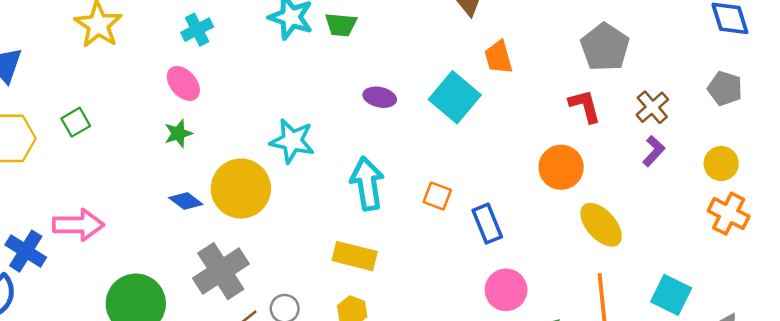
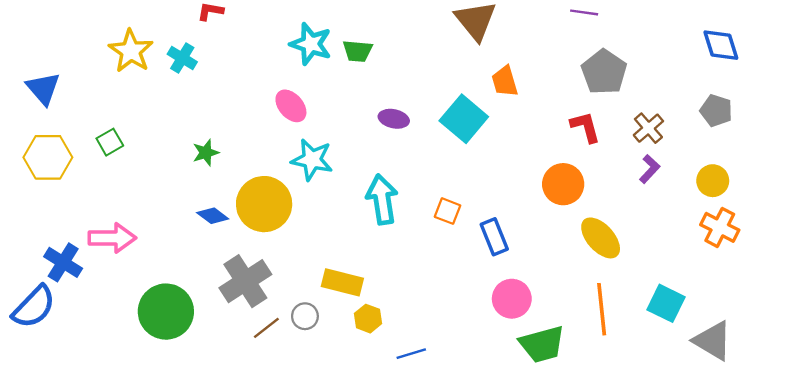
cyan cross: (197, 30) -> (182, 58), moved, turned -32
pink ellipse: (183, 83) -> (291, 106), moved
yellow rectangle: (355, 256) -> (342, 282), moved

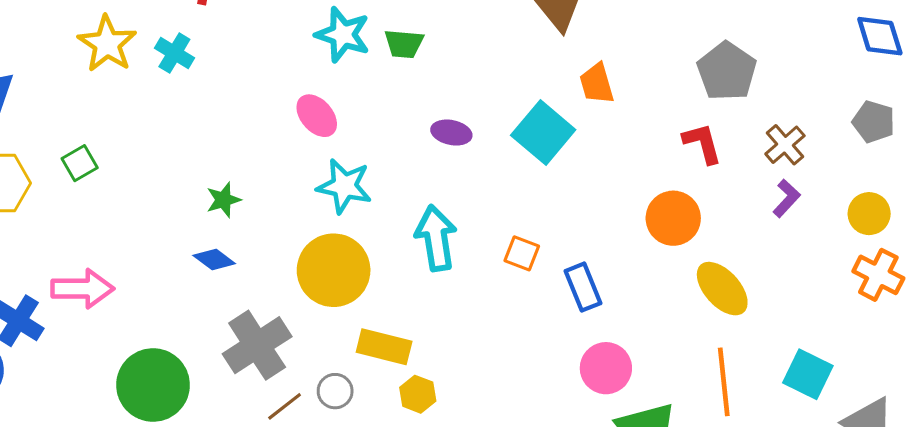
green star: (206, 153) -> (223, 200), moved
yellow circle: (264, 204) -> (334, 270), moved

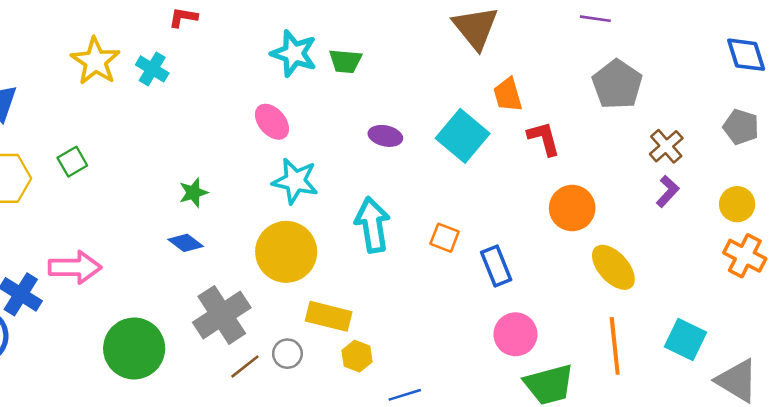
red L-shape: (702, 143) -> (544, 138), moved

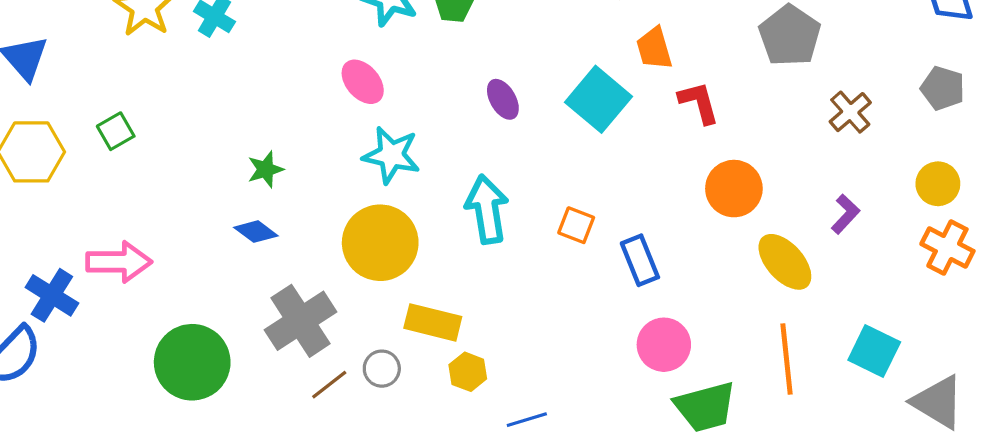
purple ellipse: (385, 136) -> (503, 99), turned 48
purple L-shape: (667, 191) -> (845, 214), moved

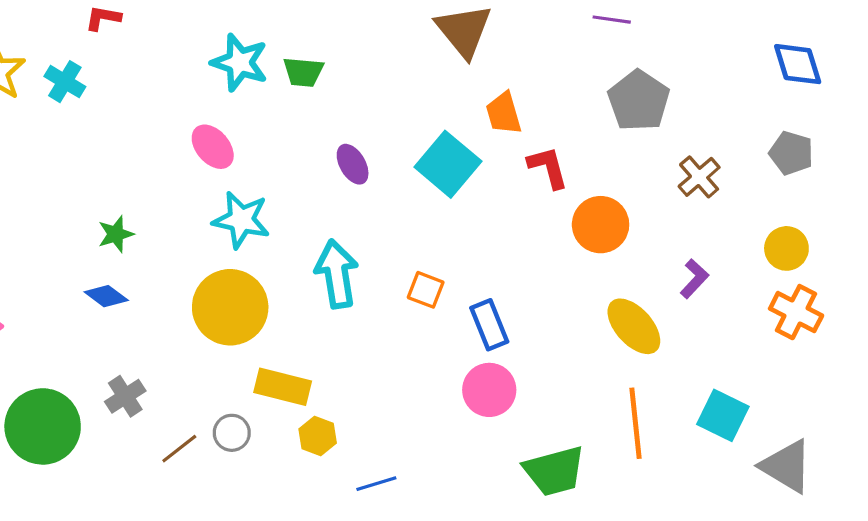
orange circle: (734, 189) -> (601, 225), moved
gray cross: (301, 321) -> (125, 396), moved, size x0.6
pink circle: (664, 345) -> (489, 390), moved

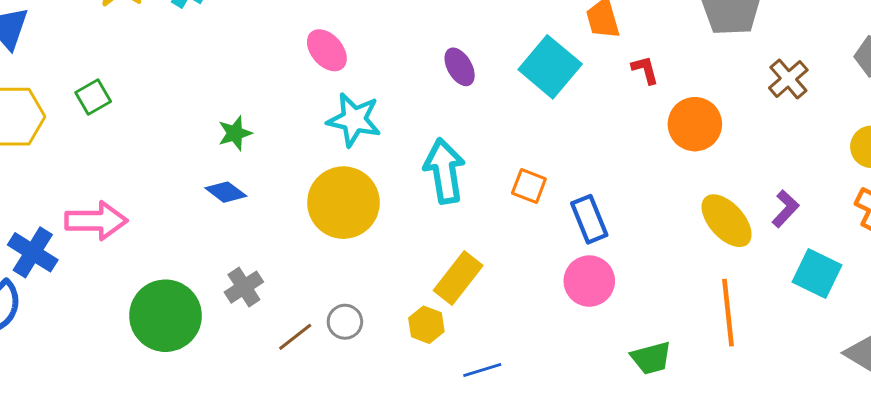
red L-shape: (548, 167) -> (645, 70), size x0.7
purple L-shape: (694, 279) -> (785, 209), moved
yellow rectangle: (283, 387) -> (458, 278), moved, turned -66
cyan square: (723, 415) -> (817, 273), moved
green trapezoid: (554, 471) -> (651, 358), size x0.7

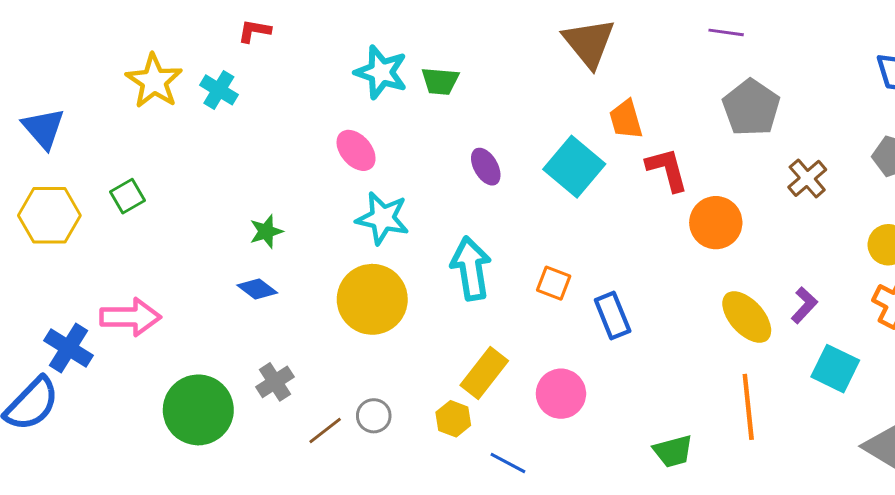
red L-shape: (645, 70) -> (667, 170), size x1.6
pink circle: (589, 281) -> (561, 394), moved
blue line: (482, 370) -> (508, 463), turned 45

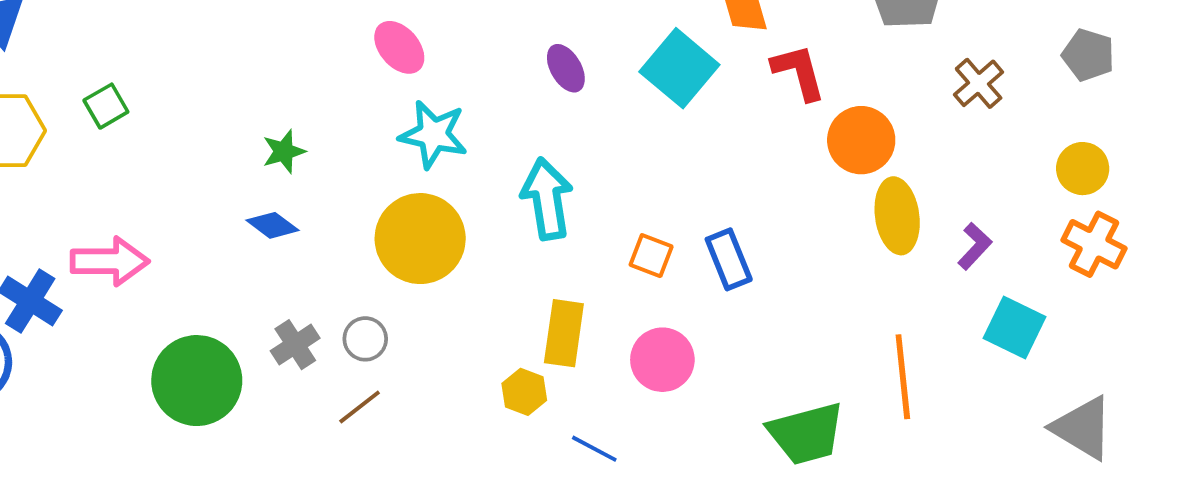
orange square: (554, 283) -> (651, 256), moved
yellow ellipse: (747, 317) -> (897, 216), moved, turned 34
yellow rectangle: (484, 373) -> (564, 333), turned -30
gray circle: (374, 416) -> (365, 339), moved
green trapezoid: (673, 451) -> (806, 434), size x1.5

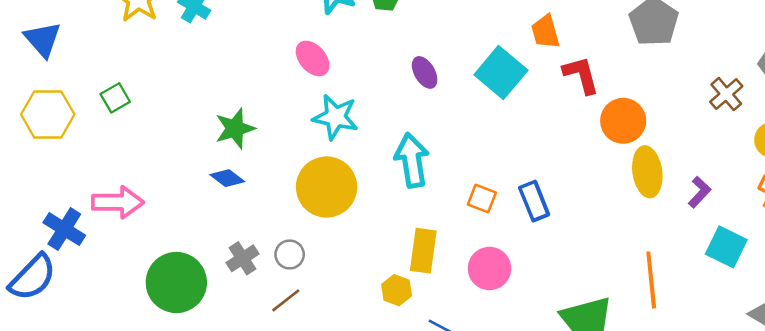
brown cross: (979, 83) -> (726, 94), moved
green star: (284, 151) -> (235, 128), size x1.4

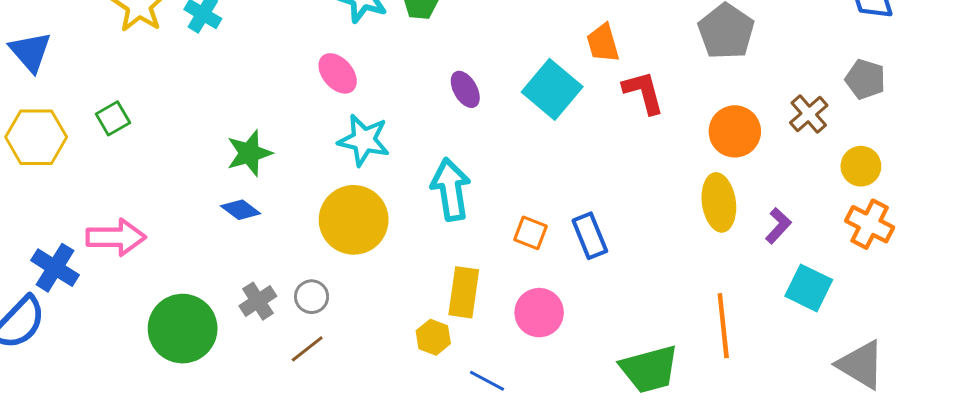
orange circle: (623, 121) -> (735, 131), moved

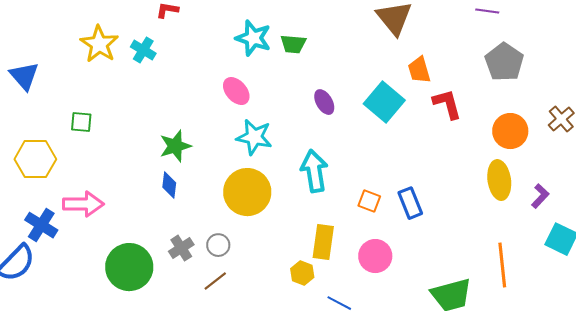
green square: (113, 118) -> (81, 122), turned 35
yellow hexagon: (36, 137) -> (35, 159), moved
blue diamond: (241, 210) -> (169, 185), turned 60

